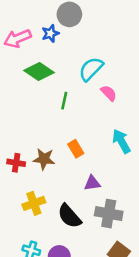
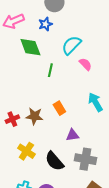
blue star: (50, 33) -> (45, 24), moved
green diamond: (39, 71) -> (30, 47), turned 35
red cross: (16, 163) -> (12, 119), turned -32
yellow cross: (34, 203) -> (26, 151), turned -36

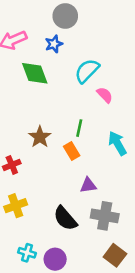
green line: (50, 70) -> (79, 128), moved
brown star: (34, 116) -> (40, 137), moved, turned 30
yellow cross: (26, 151) -> (16, 206), moved, turned 36

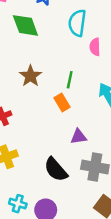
cyan semicircle: (87, 71) -> (77, 23), turned -36
pink semicircle: (105, 95) -> (95, 47), turned -138
brown star: (40, 137) -> (30, 76), moved

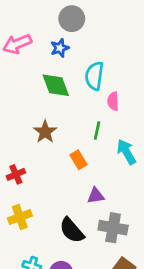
green diamond: (25, 25) -> (56, 85), moved
green line: (70, 80) -> (97, 130), moved

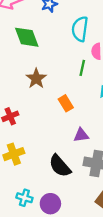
green diamond: (56, 85) -> (27, 37), moved
green line: (97, 130) -> (82, 68), moved

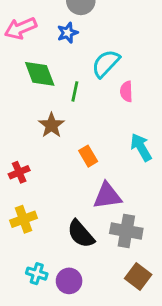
cyan semicircle: (80, 29) -> (106, 64), turned 35
green line: (82, 68) -> (75, 91), moved
purple triangle: (81, 135) -> (107, 196), size x1.5

